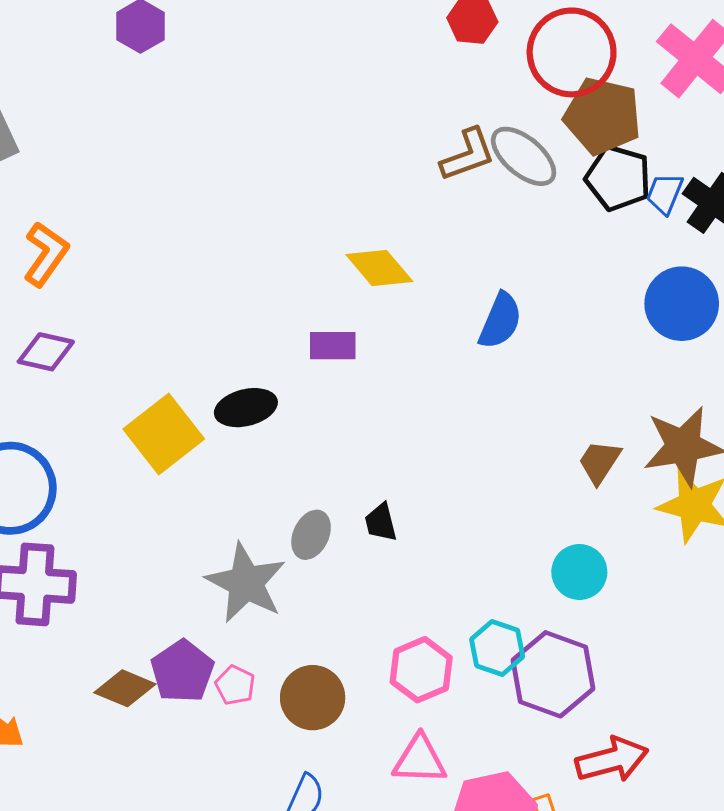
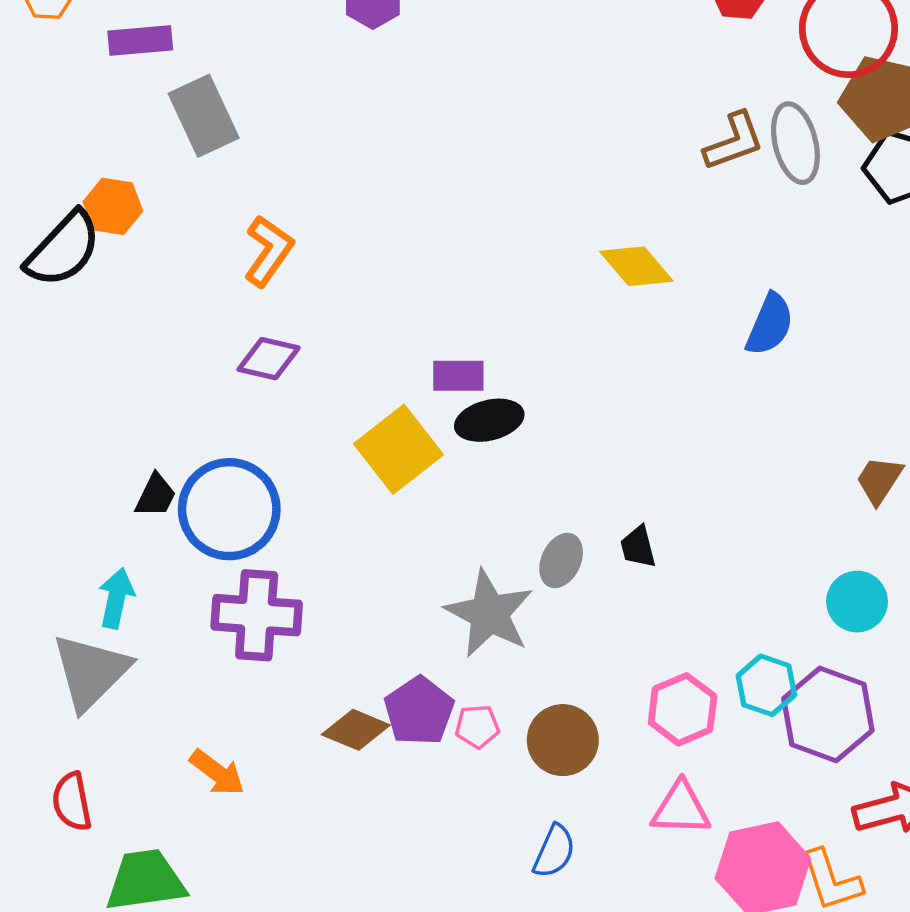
gray ellipse: (524, 156) -> (795, 143), turned 36
purple rectangle: (333, 346) -> (458, 376), moved
pink pentagon: (235, 685) -> (477, 726), turned -30

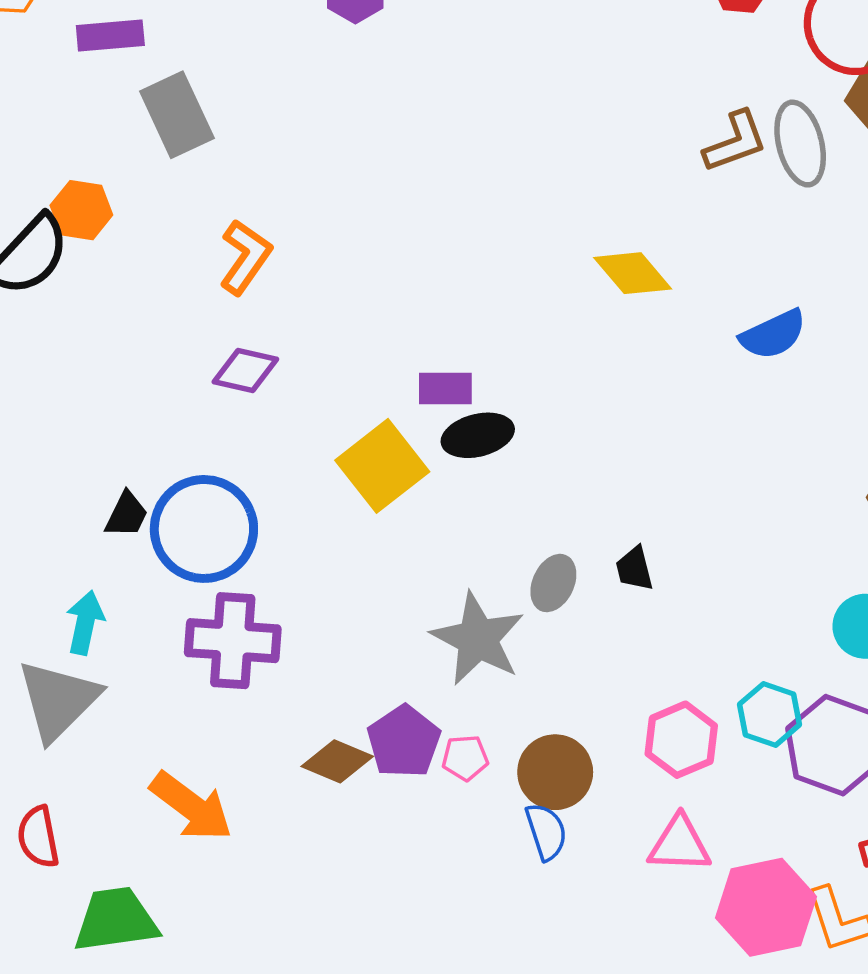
blue semicircle: (770, 324) -> (773, 334), turned 42
orange arrow: (217, 773) -> (191, 806), size x1.4
blue semicircle: (554, 851) -> (546, 832), moved, turned -42

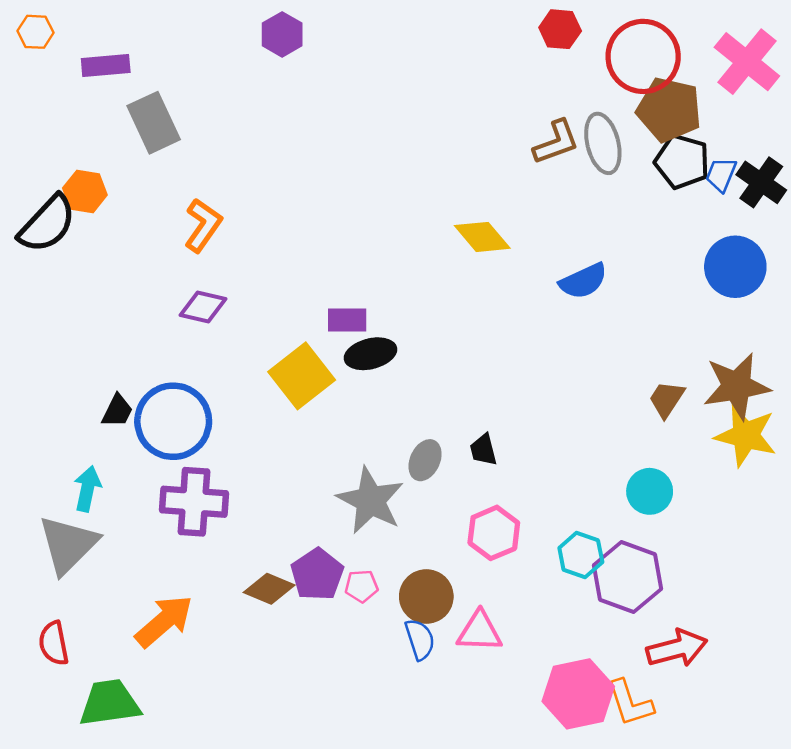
pink hexagon: (681, 740) -> (494, 533), moved
orange arrow: (191, 806) -> (164, 621), turned -78
pink triangle: (679, 844) -> (480, 632), moved

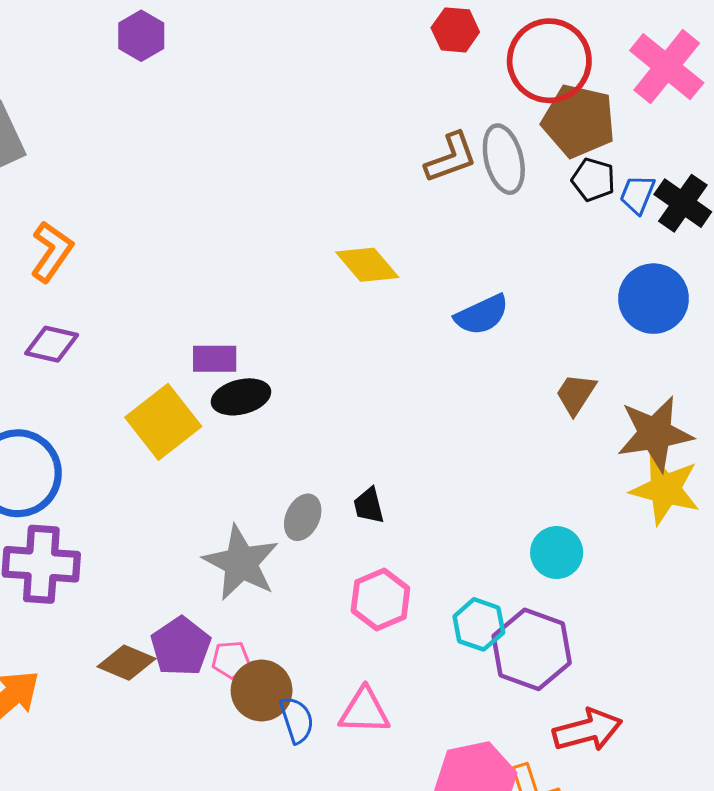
black pentagon: (682, 162) -> (593, 180), size x0.7
brown trapezoid: (666, 399) -> (576, 394), moved
brown circle: (426, 597) -> (262, 691), moved

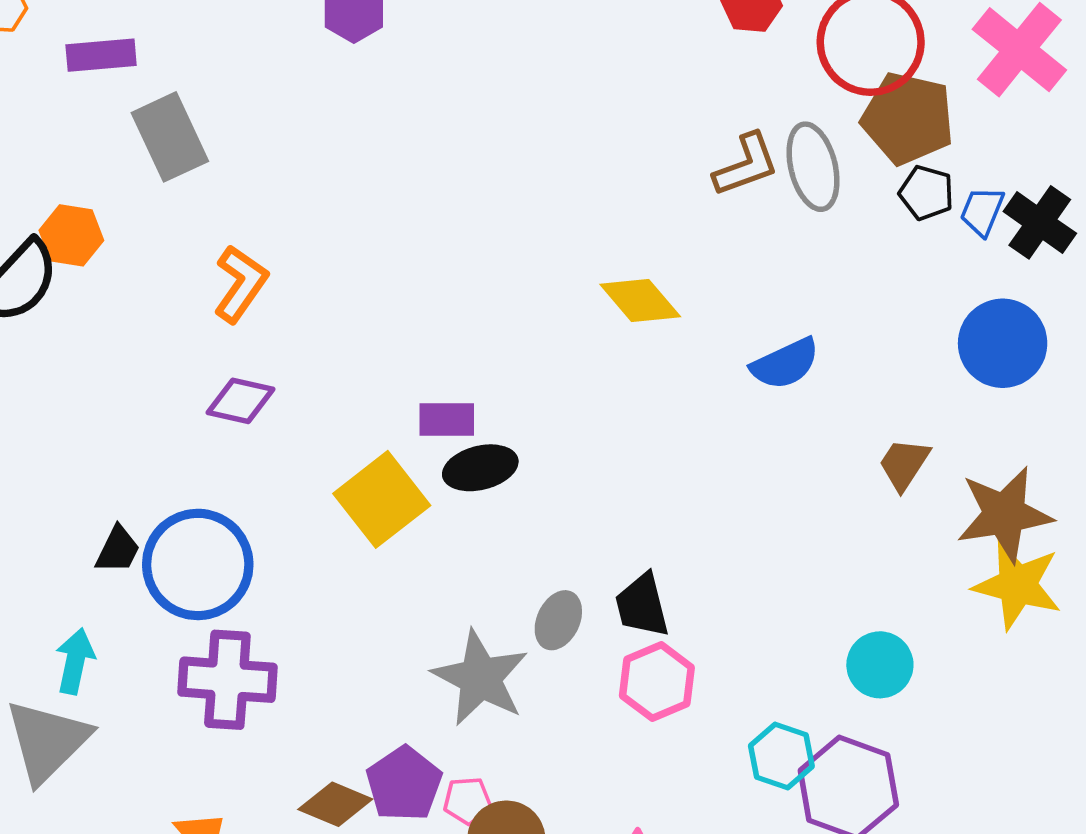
black trapezoid: (369, 506) -> (642, 605), size x1.4
pink hexagon: (380, 599) -> (657, 682), moved

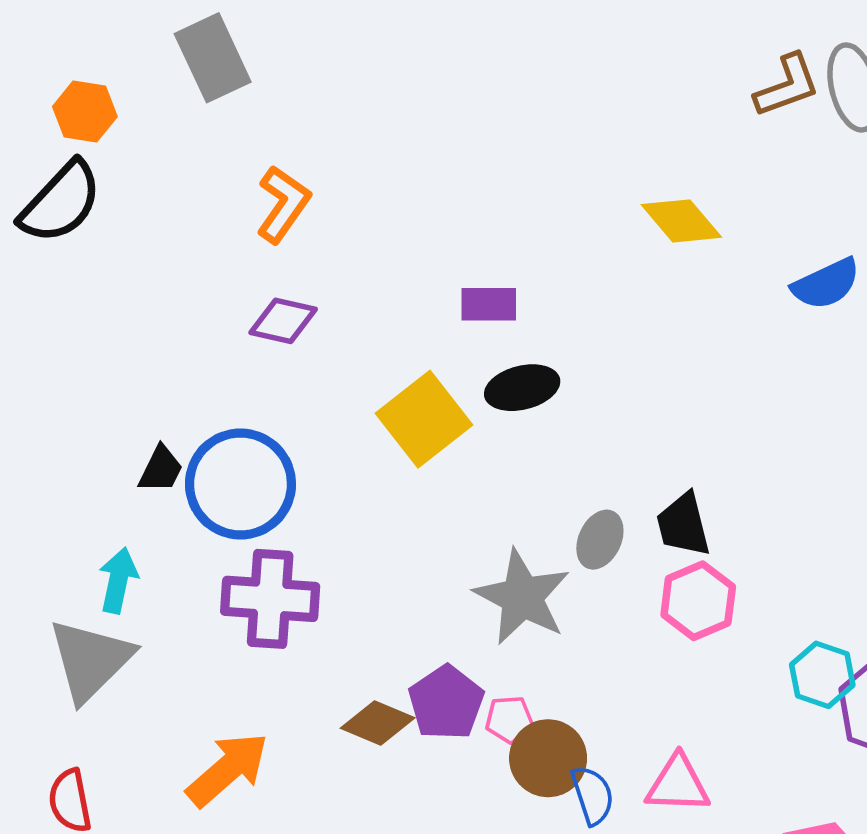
orange hexagon: (71, 235) -> (85, 112), moved
purple rectangle: (447, 419) -> (489, 304), moved

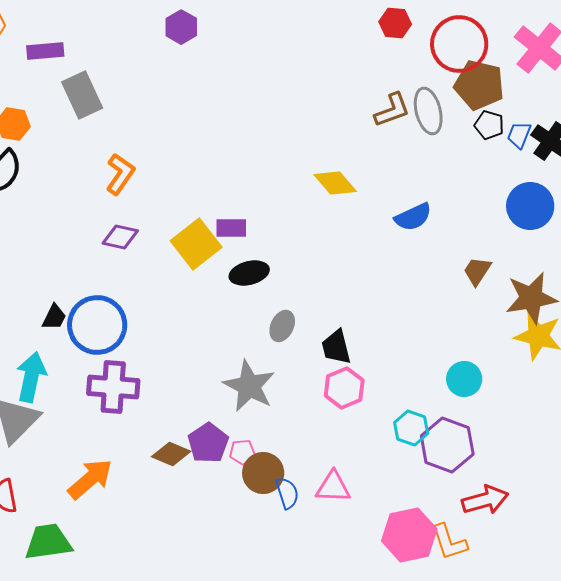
yellow square: (424, 419) -> (196, 244), moved
gray ellipse: (600, 540) -> (282, 326), moved
cyan arrow: (118, 580) -> (31, 377), size x1.4

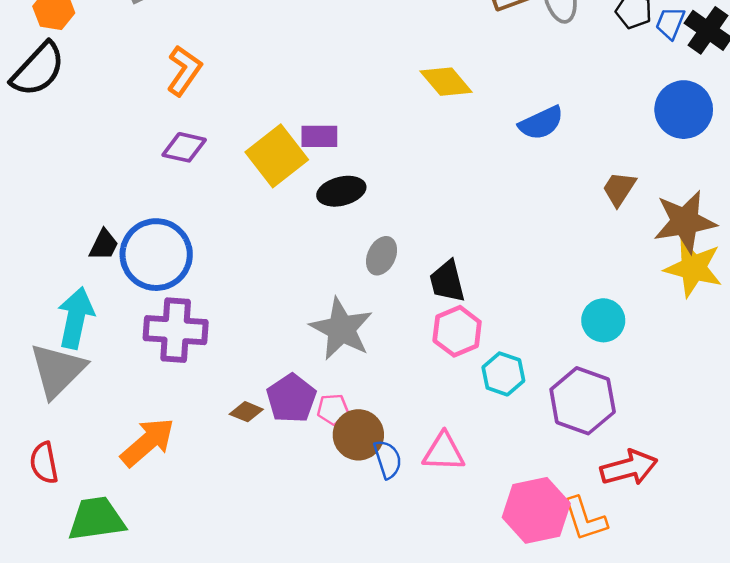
cyan hexagon: (411, 428) -> (503, 374), moved
brown diamond: (171, 454) -> (246, 412), size x0.7

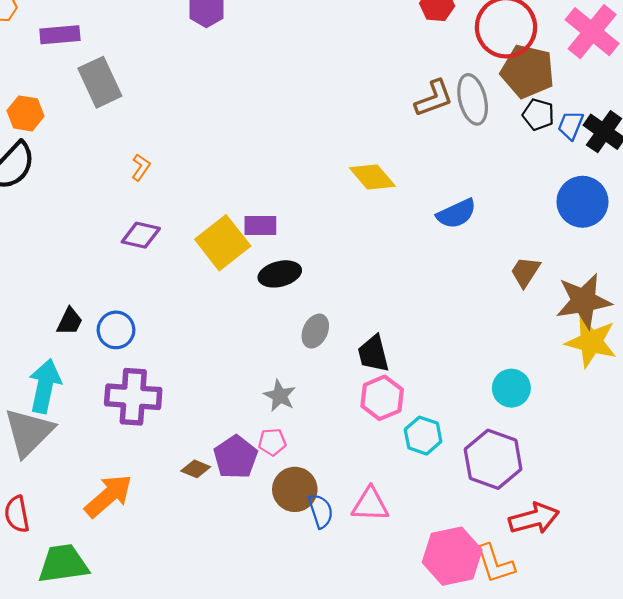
orange L-shape: (184, 71) -> (141, 167), size x0.6
blue circle: (156, 255) -> (116, 330), size x0.6
gray star: (341, 329) -> (280, 396), size x0.6
pink pentagon: (333, 409) -> (272, 442), moved

